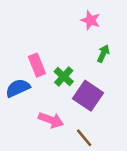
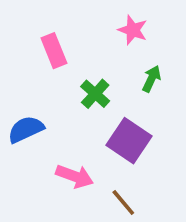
pink rectangle: (37, 65) -> (54, 51), moved
green cross: (64, 77) -> (95, 94), moved

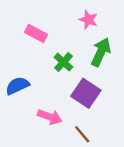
pink rectangle: (54, 51) -> (36, 33), turned -40
green arrow: (151, 79) -> (101, 52), size x1.6

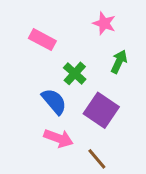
green arrow: (101, 52) -> (119, 62), size x0.7
blue semicircle: (17, 86) -> (54, 101), moved, turned 75

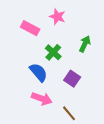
pink star: (104, 23) -> (57, 17), moved
purple square: (101, 110) -> (72, 79), size x0.7

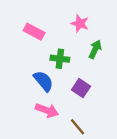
pink star: (57, 17) -> (80, 23), moved
green cross: (53, 52) -> (60, 59), turned -35

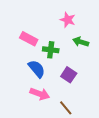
pink rectangle: (34, 32) -> (29, 39), moved
green arrow: (95, 49) -> (81, 42), turned -98

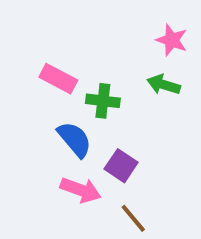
pink star: (68, 20) -> (172, 40), moved
purple square: (69, 75) -> (121, 166), moved

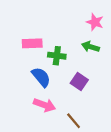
pink rectangle: (58, 79) -> (32, 43), turned -30
purple square: (121, 166) -> (79, 81), moved

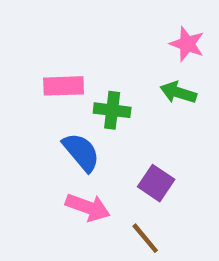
purple square: (79, 81) -> (156, 183), moved

